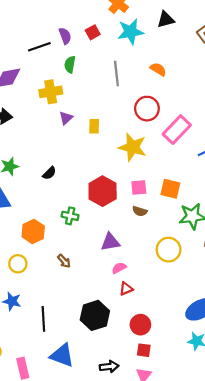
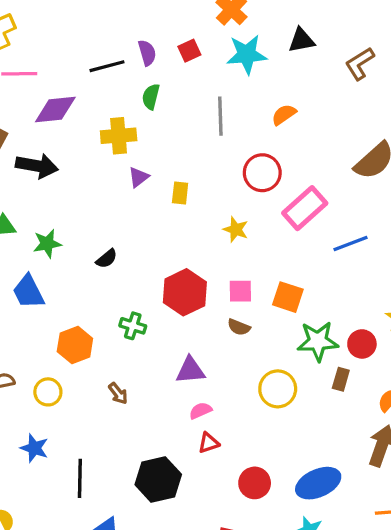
orange semicircle: (158, 69) -> (284, 115), turned -70
yellow star: (133, 147) -> (236, 229), size x0.6
red circle: (140, 325) -> (255, 483), moved

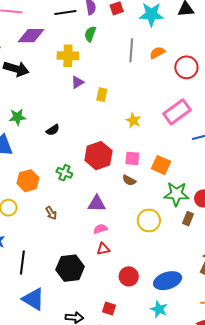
orange semicircle: (284, 115) -> (157, 53), moved
red circle: (262, 173) -> (186, 67), moved

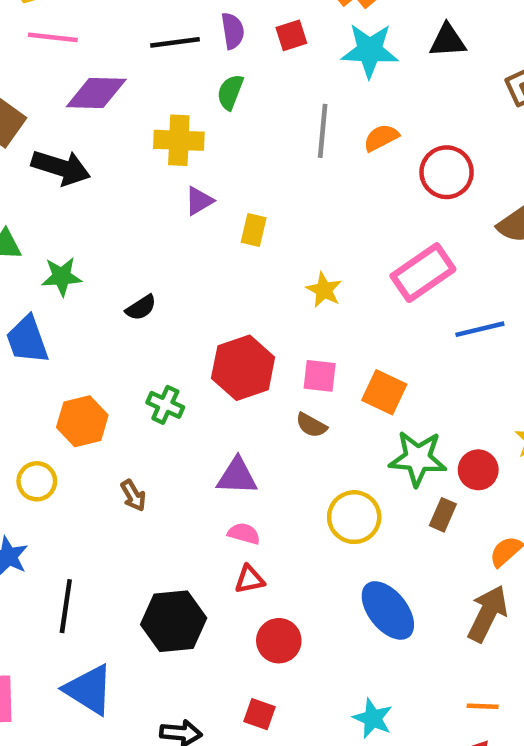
pink semicircle: (100, 229) -> (244, 534), turned 32
red circle: (129, 276) -> (279, 641), moved
blue ellipse: (168, 281) -> (388, 610), moved, turned 68

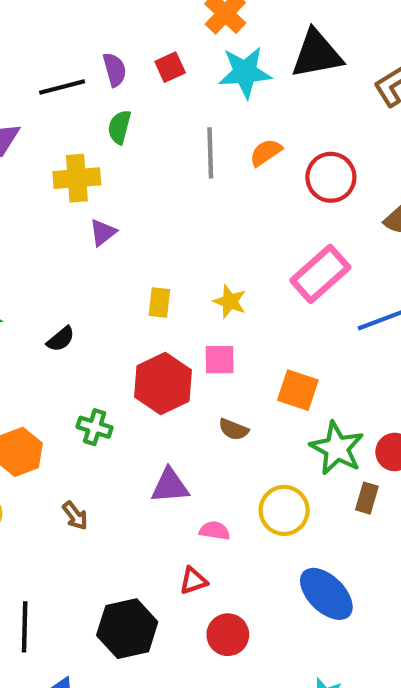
black triangle: (448, 41) -> (317, 54), size x1.5
yellow rectangle: (254, 230) -> (159, 303), moved
pink square: (320, 376) -> (220, 360), moved
green star: (418, 458) -> (337, 448), turned 30
pink semicircle: (244, 534) -> (215, 531), moved

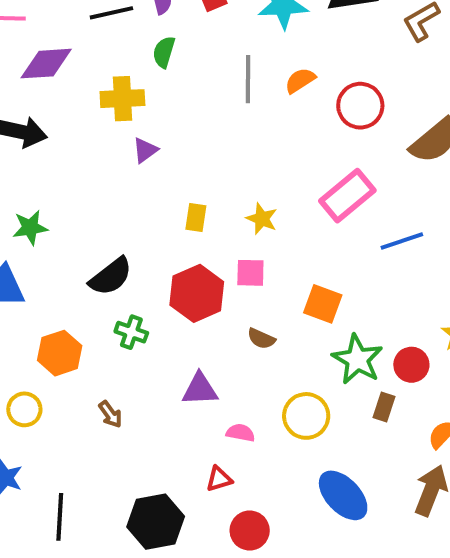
black semicircle: (61, 339) -> (111, 277), moved, size x1.6

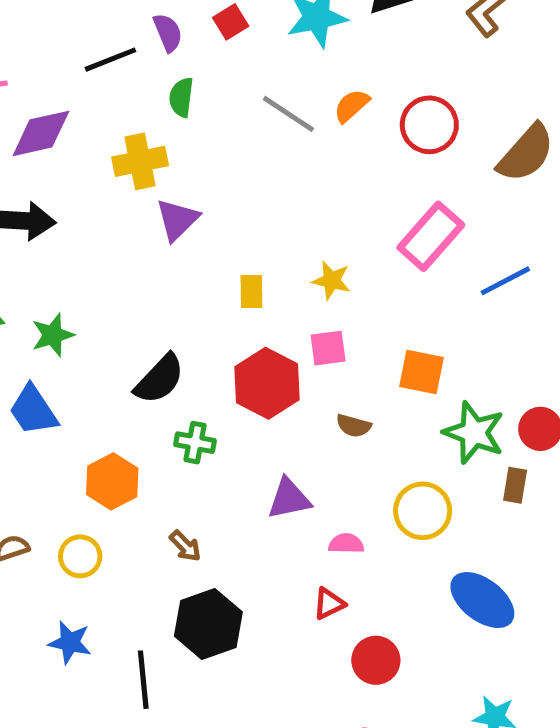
gray line: (248, 79) -> (288, 114), turned -48
purple triangle: (145, 150) -> (177, 220), size x1.4
black hexagon: (156, 522) -> (208, 624), moved

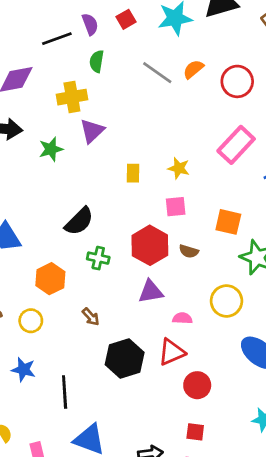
green star: (53, 335) -> (51, 149), moved
red hexagon: (267, 383) -> (150, 245), moved
red triangle: (329, 604) -> (172, 352), size x1.5
black hexagon: (208, 624) -> (125, 359), moved

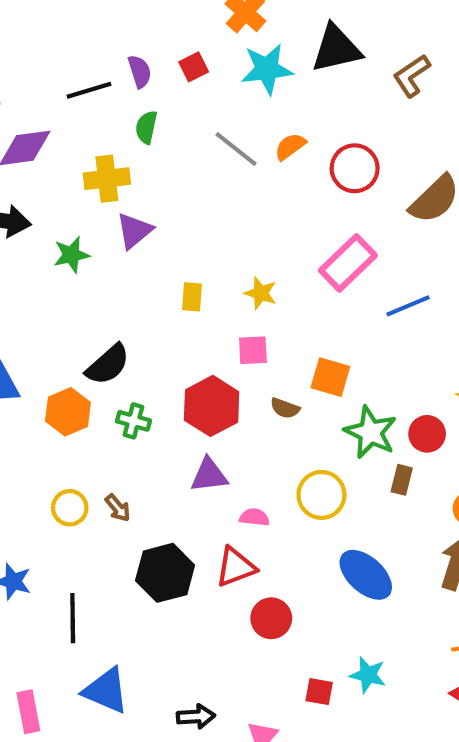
brown semicircle: (189, 251) -> (285, 408), moved
orange hexagon: (50, 279) -> (68, 412), moved
yellow circle: (31, 321) -> (70, 508), moved
red square: (195, 432) -> (319, 692), moved

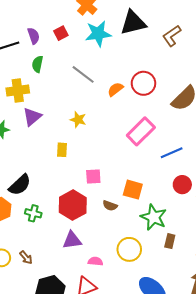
orange semicircle: (290, 147) -> (115, 89), moved
yellow star: (261, 293) -> (78, 120), moved
red circle: (427, 434) -> (182, 185), moved

